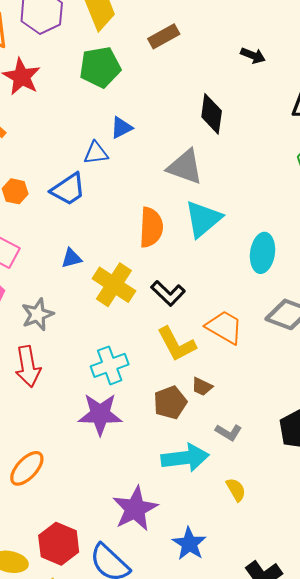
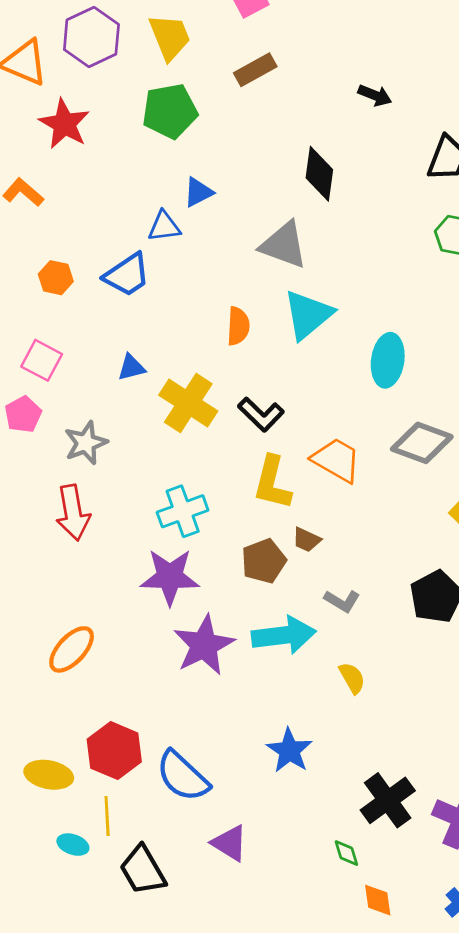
orange semicircle: (151, 227) -> (238, 326), size x0.7
yellow L-shape: (177, 344) -> (272, 483), turned 42
purple star: (135, 509) -> (204, 645), moved

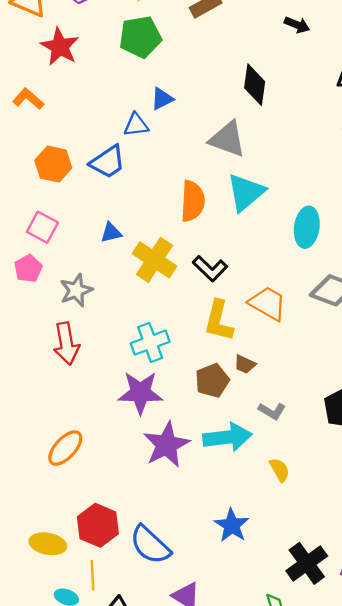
orange hexagon: (56, 278) -> (53, 164), size x1.4
orange semicircle: (238, 326) -> (193, 201), size x1.4

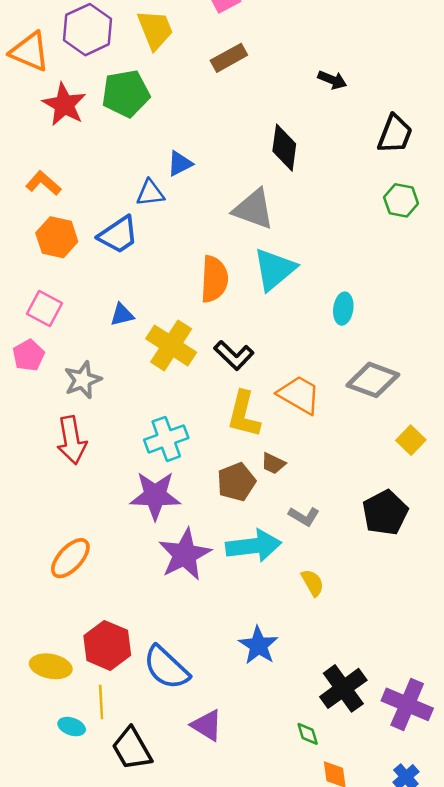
green pentagon: (140, 37) -> (126, 93), moved
orange L-shape: (28, 99) -> (43, 183), moved
cyan ellipse: (307, 227) -> (343, 309), size x0.7

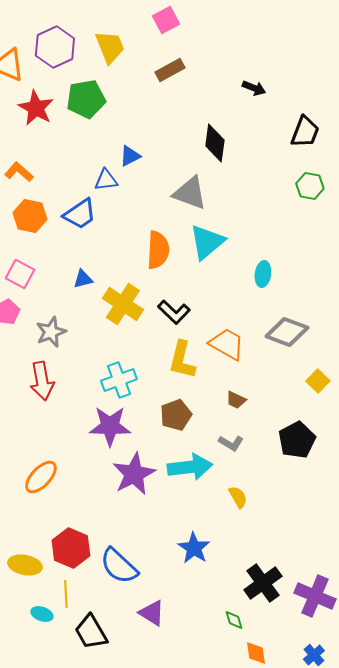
brown trapezoid: (273, 463) -> (236, 400), moved

